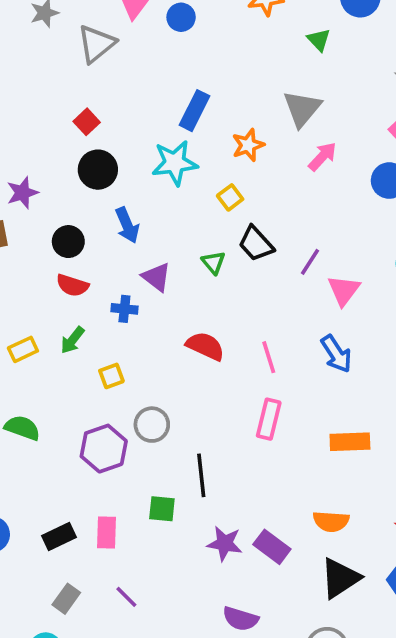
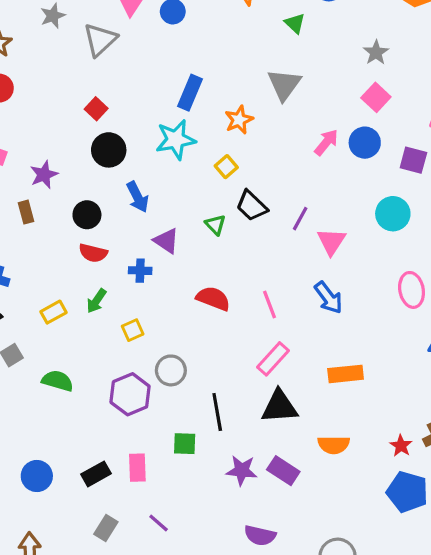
pink arrow: (322, 157) -> (326, 142), moved
pink rectangle: (269, 419) -> (273, 359), turned 32
black triangle: (340, 578) -> (279, 407), moved, turned 33

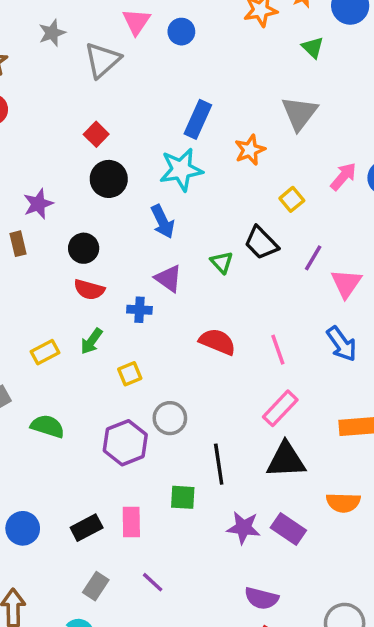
yellow square: (226, 167) -> (292, 199), moved
blue arrow: (138, 197) -> (163, 222), moved

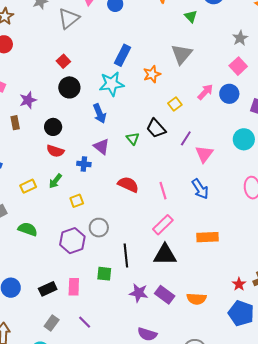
orange semicircle: (343, 503) -> (196, 299), moved

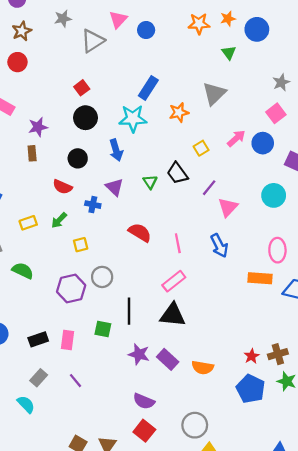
brown rectangle: (15, 123) -> (32, 153), moved
black circle: (53, 127) -> (78, 158), moved
orange rectangle: (208, 237) -> (260, 278), moved

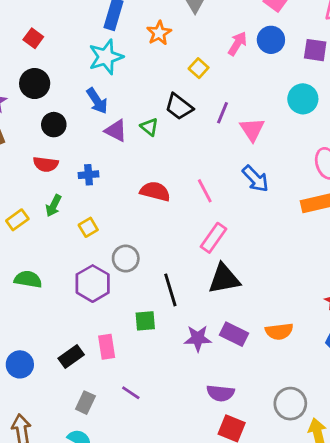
black circle: (86, 118) -> (35, 84), moved
purple triangle: (114, 187) -> (116, 131), moved

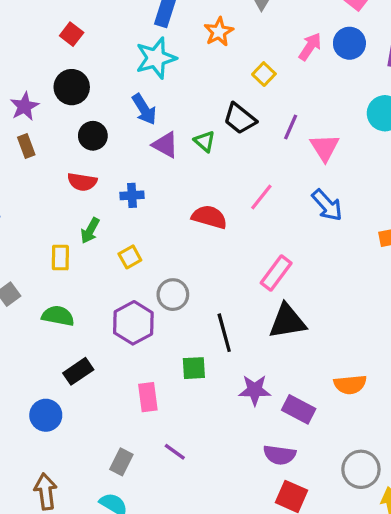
pink line: (205, 191) -> (261, 197), moved, turned 65
yellow rectangle: (17, 220) -> (60, 258), moved, turned -55
purple rectangle: (234, 334) -> (299, 409), moved
black rectangle: (71, 356) -> (78, 371), moved

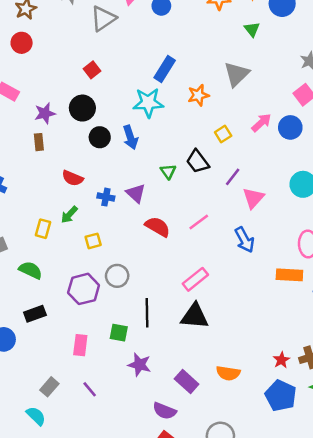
black circle: (93, 136) -> (100, 137), moved
purple triangle: (165, 145) -> (136, 193), moved
purple star: (255, 390) -> (139, 365), moved

